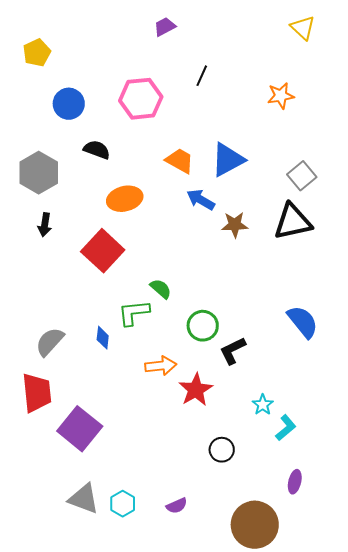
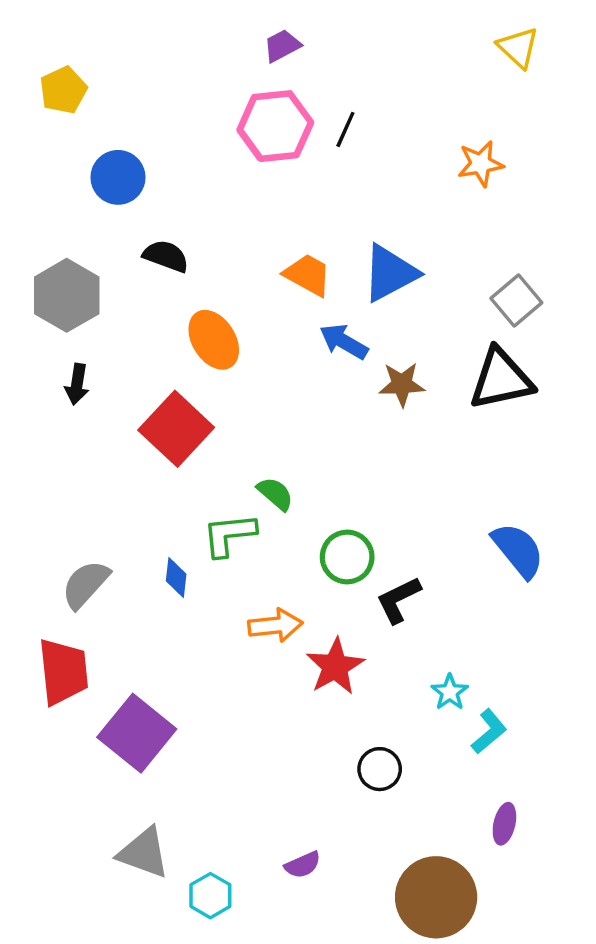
pink hexagon: (141, 99) -> (275, 126), moved
orange ellipse: (125, 199) -> (214, 340), turned 72
cyan hexagon: (123, 504) -> (210, 896), moved

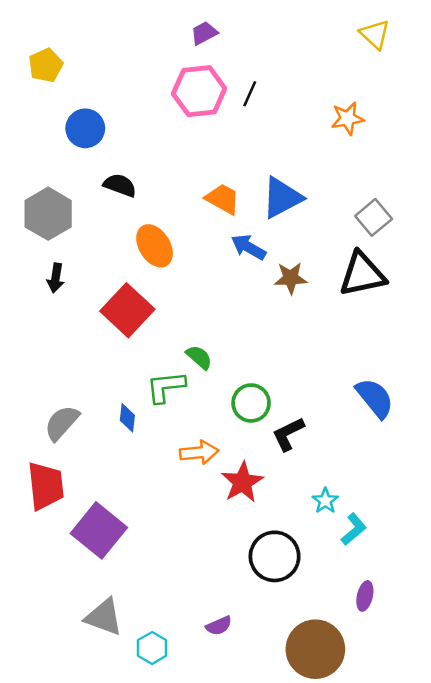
black circle: (380, 769) -> (275, 556), size x1.6

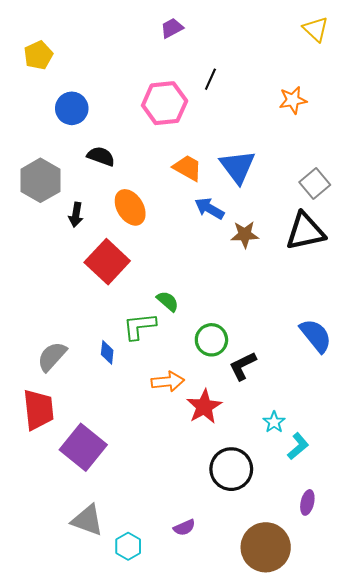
pink hexagon: (199, 91) -> (165, 103), moved
blue triangle: (282, 198) -> (238, 167), turned -39
black arrow: (56, 278) -> (76, 215), moved

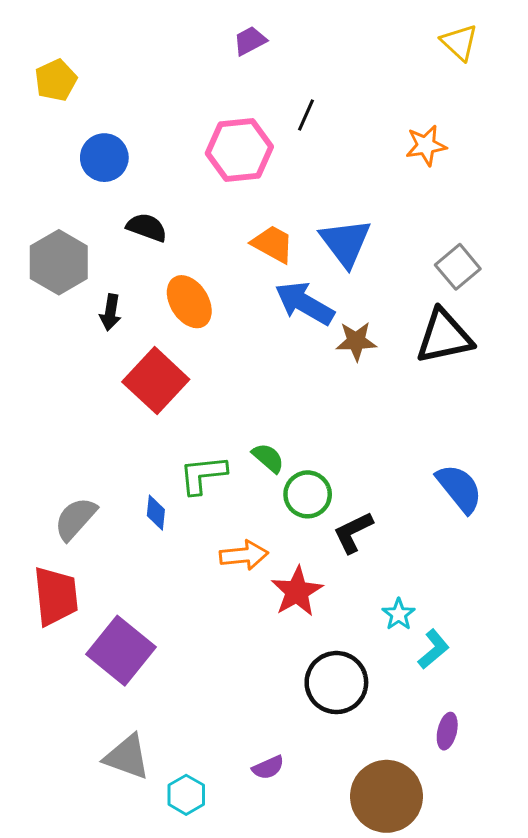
blue arrow: (209, 208) -> (305, 303), size x1.4
green semicircle: (168, 301) -> (268, 458), moved

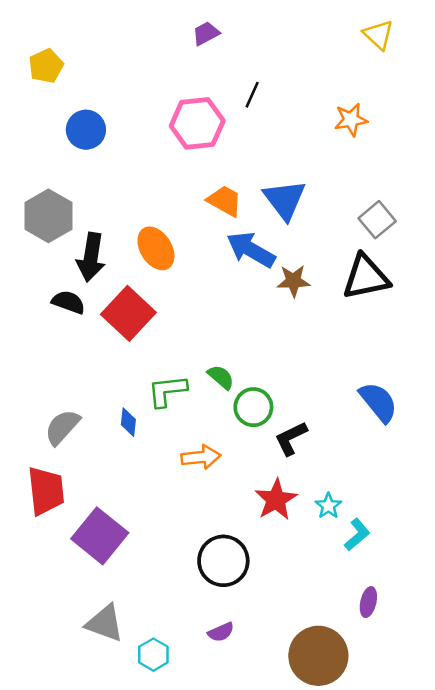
black semicircle: (147, 227) -> (68, 302), moved
black arrow: (110, 312) -> (91, 257), size x1.6
red star: (297, 592) -> (276, 500), moved
black circle: (336, 683) -> (223, 561), moved

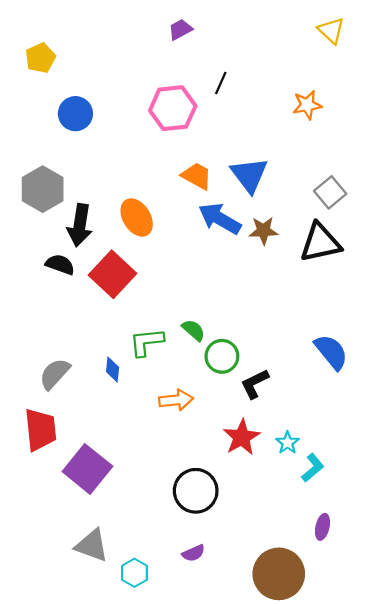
brown star: (293, 281) -> (263, 231), moved

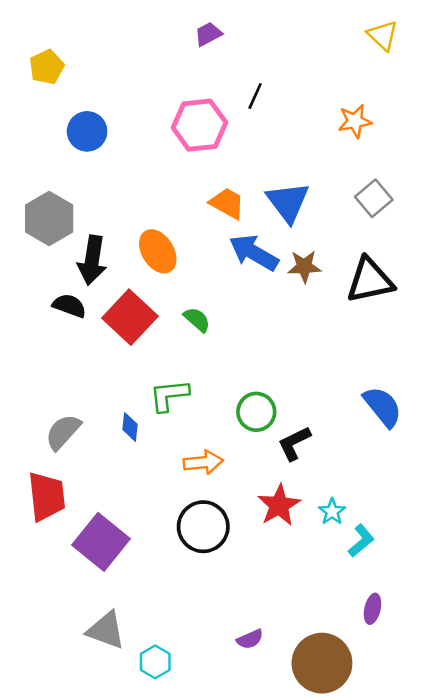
gray square: (330, 192) -> (374, 198), moved
green semicircle: (193, 330) -> (197, 320), moved
black circle: (196, 491) -> (203, 527), moved
purple semicircle: (193, 553) -> (250, 639), moved

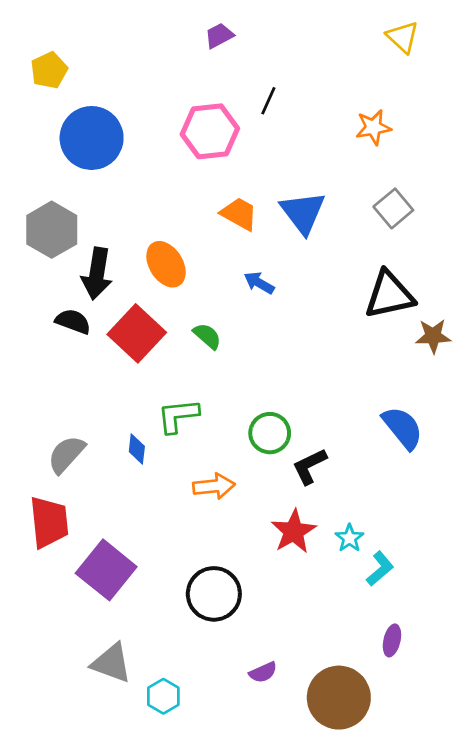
blue circle: (87, 131) -> (92, 138), size x1.5
blue arrow: (254, 253) -> (259, 283), moved, size x0.6
brown star: (304, 267) -> (433, 336), moved
black circle: (203, 527) -> (214, 594), moved

